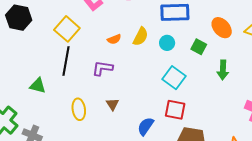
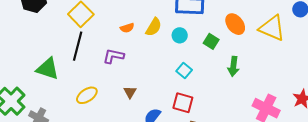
cyan square: (174, 78) -> (184, 71), size x0.7
green triangle: (38, 86) -> (48, 69), size x1.4
brown triangle: (112, 104) -> (130, 92), moved
yellow ellipse: (79, 109) -> (87, 95), turned 60

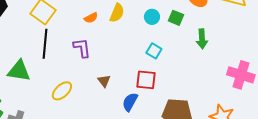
cyan circle: (180, 35) -> (152, 17), moved
purple L-shape: (114, 56) -> (82, 48), turned 80
red square: (183, 103) -> (146, 80), moved

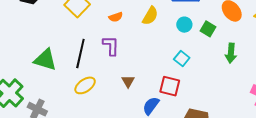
orange semicircle: (91, 18) -> (116, 17), moved
black line: (45, 44) -> (80, 54), moved

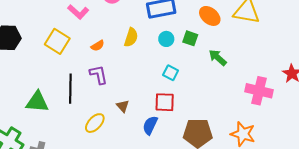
green arrow: (231, 53) -> (218, 58), turned 138
yellow ellipse: (85, 85) -> (95, 123), moved

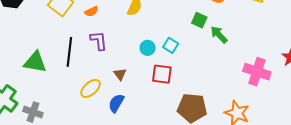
green square: (190, 38) -> (199, 20), moved
cyan circle: (166, 39) -> (148, 48), moved
orange semicircle: (98, 46) -> (91, 11), moved
blue semicircle: (150, 125) -> (116, 103), moved

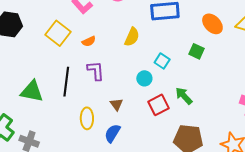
green arrow: (219, 35) -> (184, 96), moved
cyan square: (171, 45) -> (162, 61), moved
red square: (162, 74) -> (158, 105), turned -35
yellow ellipse: (91, 88) -> (87, 118), turned -50

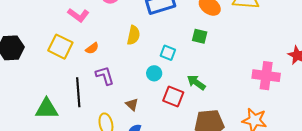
red square: (158, 105) -> (173, 96), turned -30

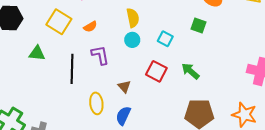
yellow semicircle: (134, 35) -> (133, 18), turned -30
cyan circle: (154, 73) -> (132, 40), moved
red square: (173, 96) -> (156, 71), moved
green triangle: (47, 109) -> (37, 53), moved, size x0.7

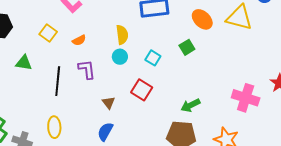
yellow square: (59, 22) -> (48, 33), size x0.7
green square: (198, 25) -> (187, 47), turned 35
green arrow: (190, 71) -> (190, 105), moved, turned -72
yellow ellipse: (96, 103) -> (54, 127), moved

